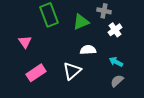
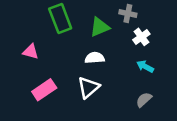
pink triangle: (25, 42) -> (31, 52), turned -40
white semicircle: (88, 50) -> (95, 58), moved
cyan arrow: (116, 62) -> (145, 66), moved

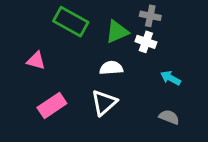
green rectangle: (60, 18) -> (71, 22), turned -40
white cross: (141, 37) -> (146, 42), moved, turned -35
gray semicircle: (144, 100) -> (169, 117), turned 63

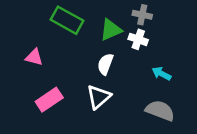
white semicircle: (111, 68) -> (105, 64), turned -65
gray semicircle: (169, 117) -> (160, 111), size x1.5

